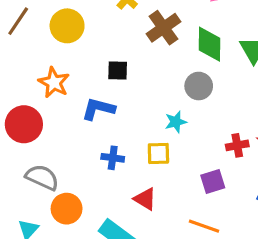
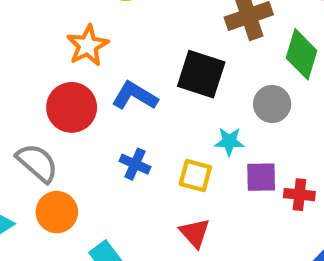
black square: (118, 70) -> (201, 74), moved, size x1.6
red circle: (24, 124) -> (72, 107), moved
purple square: (213, 181) -> (261, 177), moved
red triangle: (145, 199) -> (195, 233), moved

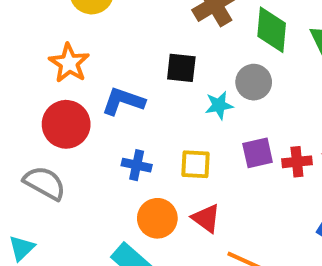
black square: (201, 74) -> (181, 68), size x0.7
cyan star: (229, 141) -> (219, 105), moved
orange circle: (57, 212) -> (157, 218), moved

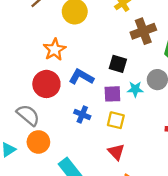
purple square: (258, 153) -> (112, 94), moved
orange circle: (157, 218) -> (38, 142), moved

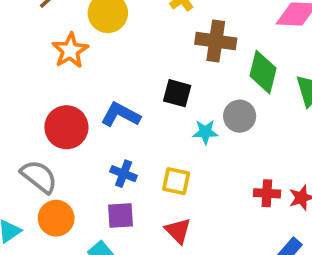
brown cross: (143, 31) -> (216, 41), turned 30
orange star: (55, 50) -> (70, 51), moved
purple square: (112, 94) -> (120, 216), moved

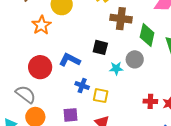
blue cross: (124, 174) -> (82, 86), moved

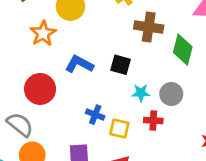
gray circle: (135, 59) -> (171, 94), moved
blue L-shape: (70, 60) -> (79, 64), moved
red cross: (150, 101) -> (153, 120), moved

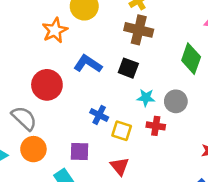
brown cross: (149, 27) -> (139, 30), moved

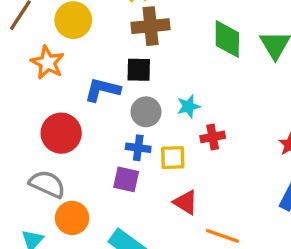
black square: (128, 68) -> (139, 70), moved
gray circle: (176, 101) -> (146, 112), moved
purple square: (80, 152) -> (126, 179), moved, turned 30

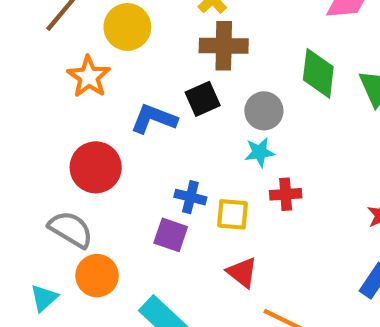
black square: (139, 70) -> (203, 99), turned -32
gray circle: (146, 112) -> (264, 111), moved

